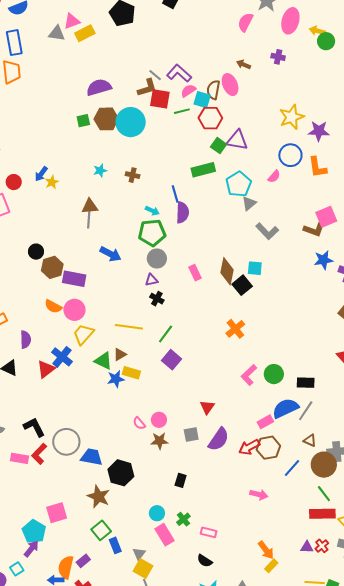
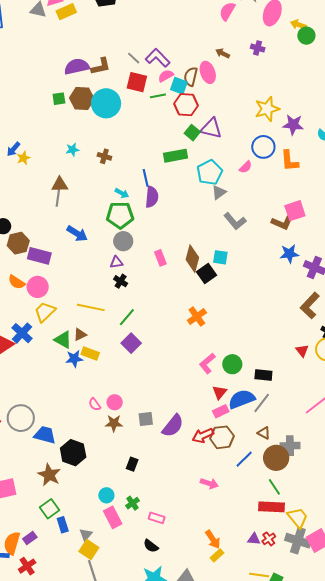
brown L-shape: (147, 88) -> (101, 66), moved
red triangle: (207, 407) -> (220, 392), moved

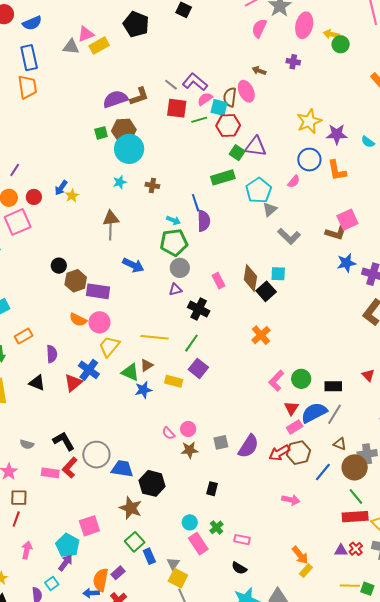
cyan circle: (106, 103) -> (129, 149), moved
black cross: (121, 281) -> (199, 309), moved, size x1.5
red triangle: (302, 351) -> (368, 375), moved
yellow rectangle: (90, 353) -> (174, 381), moved

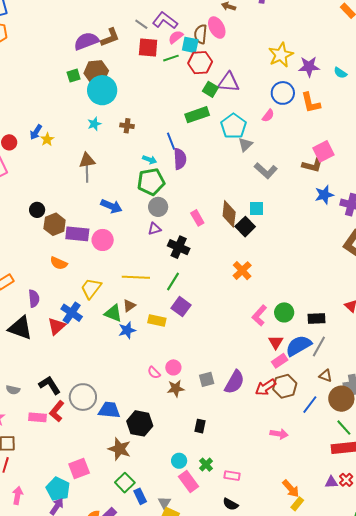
pink circle: (99, 322) -> (103, 240), moved
black triangle: (37, 383) -> (20, 328), size x1.5

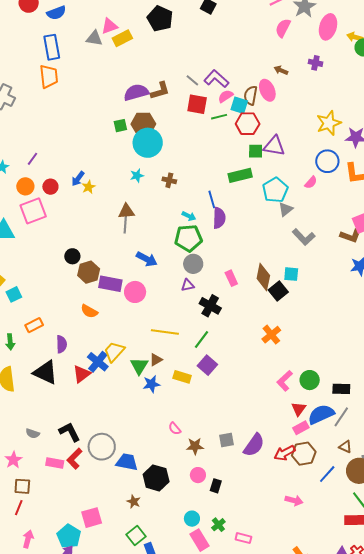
green square: (210, 89) -> (256, 151), turned -35
yellow trapezoid: (91, 288) -> (114, 352), moved
green triangle: (113, 313) -> (139, 366), turned 36
pink circle: (173, 367) -> (198, 475), moved
brown star: (119, 449) -> (134, 502), size x0.6

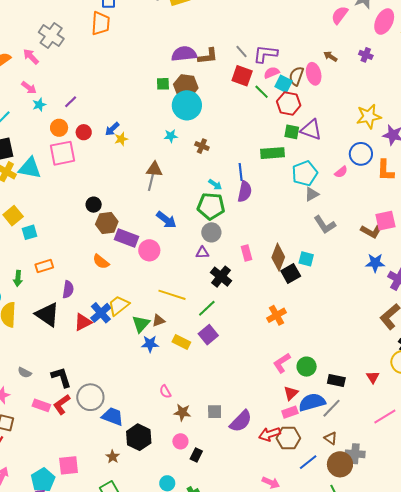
purple L-shape: (216, 79) -> (265, 54), turned -45
green line: (219, 117) -> (262, 92), turned 49

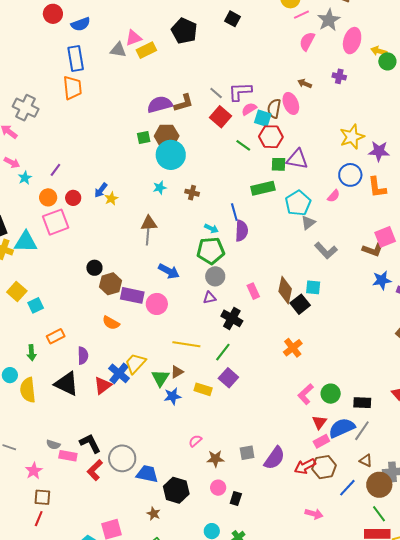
red square: (242, 76) -> (221, 117), turned 30
green line: (262, 92) -> (243, 145), moved
pink semicircle: (165, 392) -> (195, 441), turned 88
pink rectangle: (41, 405) -> (68, 456), moved

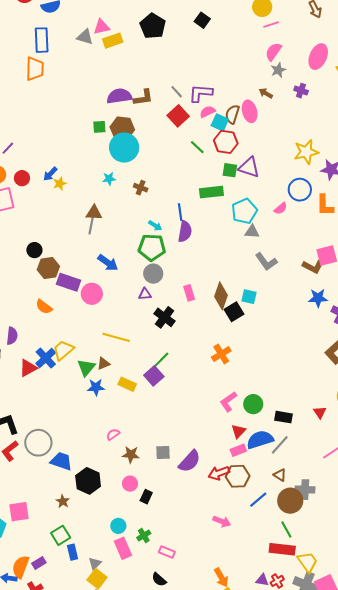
gray star: (329, 20) -> (278, 70), moved, size x0.7
gray triangle: (308, 223) -> (252, 232), turned 35
green line: (223, 352) -> (161, 360), moved

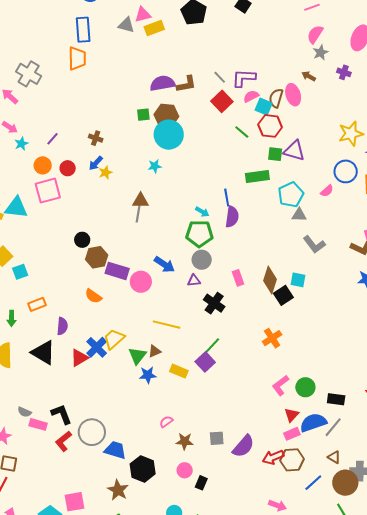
brown cross: (141, 188) -> (96, 138), moved
blue arrow: (108, 263) -> (164, 265), moved
brown star: (63, 501) -> (118, 490), size x1.5

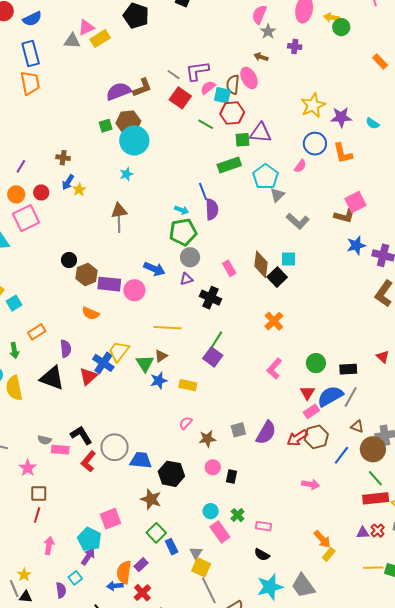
gray triangle: (299, 215) -> (277, 195), turned -35
yellow rectangle: (179, 371) -> (188, 385), moved
pink L-shape: (280, 385) -> (274, 369), moved

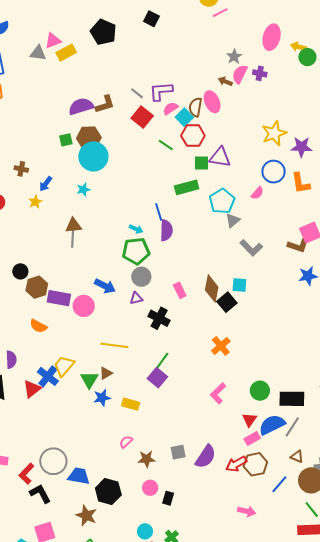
pink semicircle: (259, 15) -> (240, 74), moved
cyan square: (222, 95) -> (184, 117), turned 30
blue arrow: (68, 182) -> (46, 184), moved
black rectangle: (348, 369) -> (292, 399), size x1.4
black L-shape: (81, 435) -> (40, 494), moved

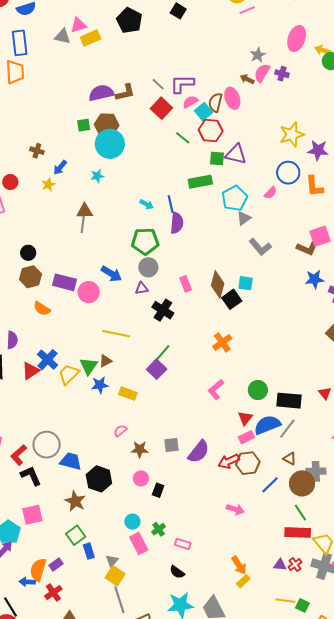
cyan arrow: (136, 229) -> (147, 204), moved
brown hexagon: (37, 287) -> (30, 277), moved
yellow trapezoid: (64, 366) -> (69, 374), moved

